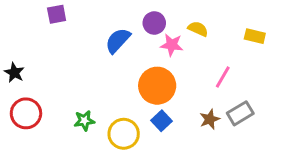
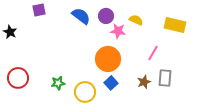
yellow rectangle: (255, 36) -> (175, 25), size x1.5
blue semicircle: (118, 40) -> (81, 16), moved, turned 84
black star: (14, 73) -> (10, 32), moved
gray rectangle: (240, 113) -> (165, 78), turned -54

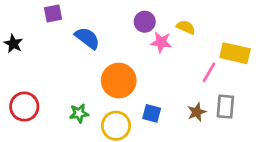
blue semicircle: (81, 16) -> (87, 38), moved
yellow rectangle: (175, 25) -> (235, 53), moved
orange circle: (108, 59) -> (119, 81), moved
blue square: (111, 83) -> (152, 113), turned -32

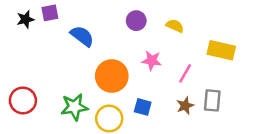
pink star: (161, 42) -> (152, 61), moved
black star: (13, 44) -> (25, 19), moved, turned 30
pink line: (209, 72) -> (185, 73), moved
green star: (79, 113) -> (74, 107), size x1.5

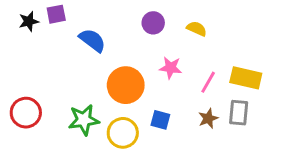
yellow rectangle: (221, 50) -> (246, 78), moved

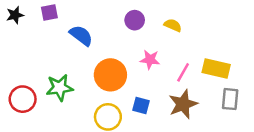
black star: (29, 21) -> (15, 15), moved
gray rectangle: (239, 113) -> (230, 99), moved
brown star: (208, 118) -> (183, 104), size x1.6
green star: (84, 120) -> (60, 88), moved

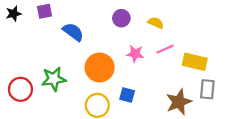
pink line: (183, 72) -> (165, 49), moved, turned 36
brown star: (183, 104) -> (179, 102), moved

